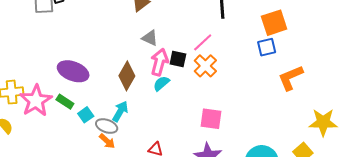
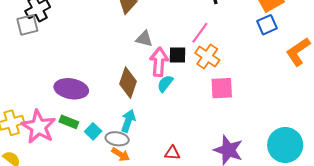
pink square: (211, 119) -> (222, 88), moved

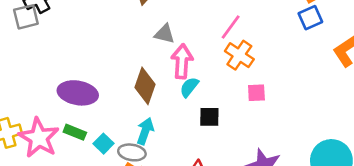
black square: (177, 55) -> (209, 117), moved
pink square: (222, 88) -> (256, 93), size x0.7

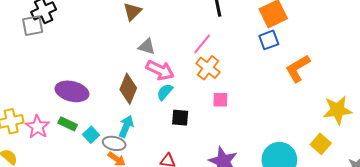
pink arrow: (182, 61) -> (160, 70), turned 108
pink star: (39, 138) -> (37, 127), size x0.7

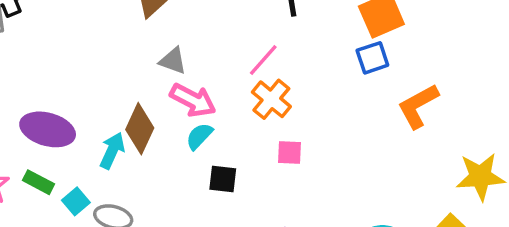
cyan arrow: (126, 126) -> (112, 151), moved

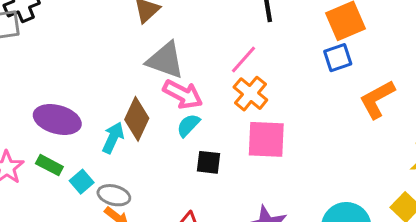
gray triangle: (173, 61) -> (165, 60), size x1.6
pink square: (290, 152) -> (266, 139), size x1.8

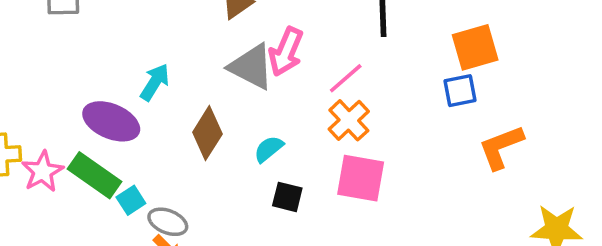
pink arrow: (183, 94) -> (286, 52), moved, turned 78
cyan arrow: (113, 138) -> (155, 82), moved
green rectangle: (49, 165) -> (95, 175), size x1.6

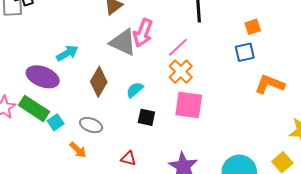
orange square: (475, 47) -> (253, 27), size x0.6
cyan arrow: (155, 82) -> (67, 53), turned 30
orange L-shape: (501, 147) -> (270, 84), turned 44
gray ellipse: (168, 222) -> (91, 125), moved

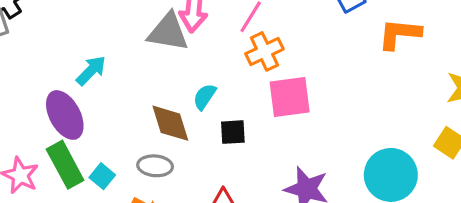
orange cross: (181, 72) -> (264, 51), turned 35
purple ellipse: (43, 77) -> (65, 115), turned 56
brown diamond: (99, 82) -> (170, 123), moved, turned -32
green rectangle: (34, 108) -> (65, 165), turned 44

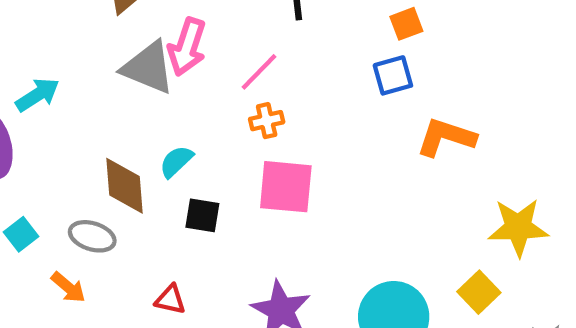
orange cross: (264, 51) -> (267, 121), size x0.7

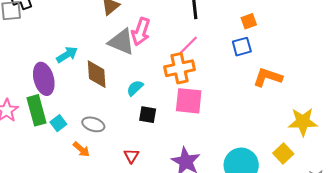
pink line: (259, 72) -> (188, 45), moved
orange cross: (267, 121) -> (180, 68), size x1.8
brown diamond: (124, 186) -> (97, 74), moved
red triangle: (170, 300) -> (131, 156), turned 49

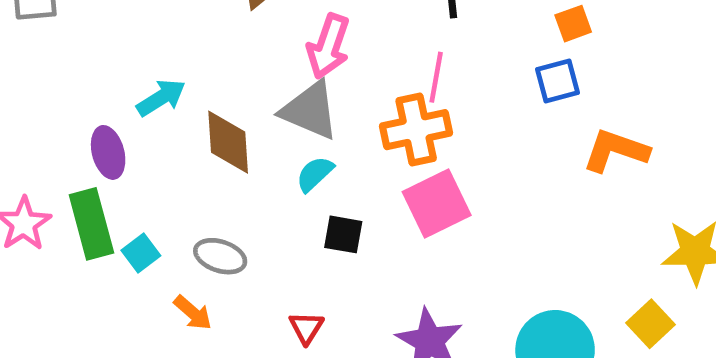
gray triangle: (122, 42) -> (310, 110), moved
pink line: (188, 45) -> (436, 77), turned -35
purple ellipse: (44, 79) -> (108, 152), size x0.7
pink square: (189, 101) -> (437, 203), turned -32

